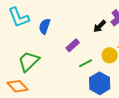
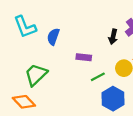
black arrow: (100, 26) -> (113, 37), turned -32
purple rectangle: (73, 45) -> (84, 57), turned 48

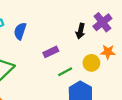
purple rectangle: (84, 57) -> (51, 52), turned -32

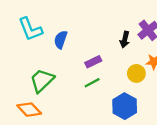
green line: (65, 72) -> (92, 83), moved

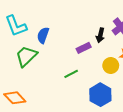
purple rectangle: (93, 62) -> (84, 48), moved
green trapezoid: (42, 80) -> (26, 56), moved

